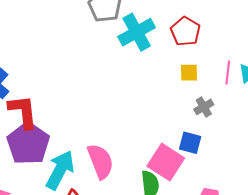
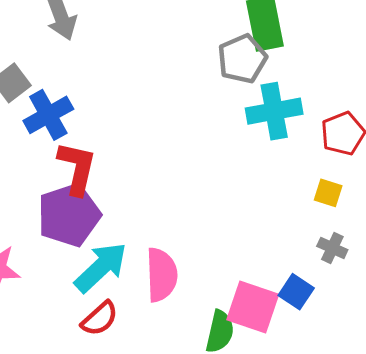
gray cross: (204, 107) -> (332, 248), turned 36
pink square: (166, 162) -> (253, 307), turned -33

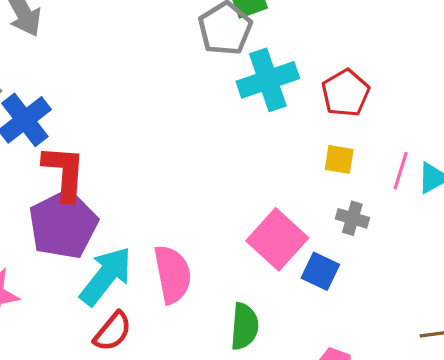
pink square: (253, 307) -> (277, 239), moved, turned 32

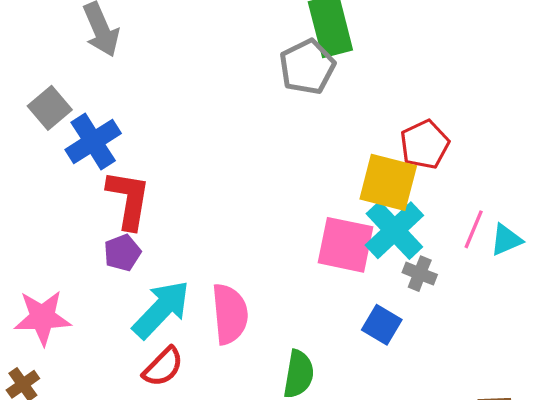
cyan cross: (268, 80) -> (394, 230), moved, turned -30
yellow square: (339, 159) -> (388, 182), moved, size x1.8
purple pentagon: (63, 225) -> (122, 253), size x0.5
pink square: (277, 239) -> (346, 245), moved, turned -36

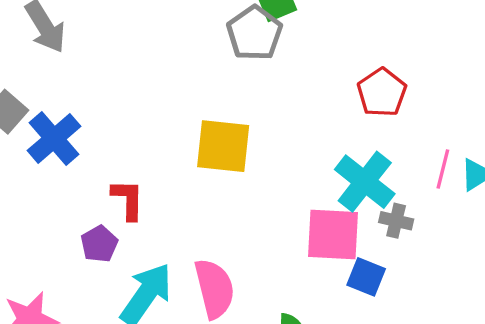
yellow square: (388, 182) -> (223, 146), moved
red L-shape: (129, 199) -> (128, 200), moved, size x0.7
pink square: (346, 245) -> (333, 235), moved

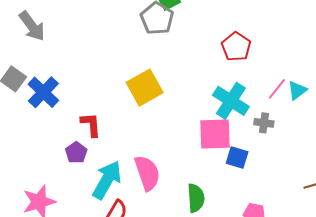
yellow square: (223, 146) -> (145, 88), turned -30
pink line: (443, 169) -> (277, 89), turned 30
gray cross: (396, 221) -> (264, 123), moved

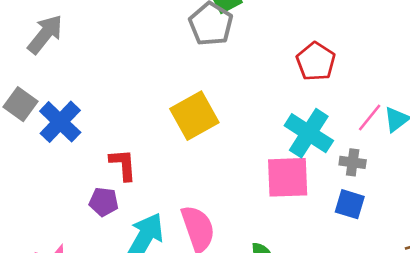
gray arrow: (32, 26) -> (45, 34), turned -104
purple pentagon: (76, 153) -> (104, 202), turned -30
blue square: (237, 157) -> (350, 204), moved

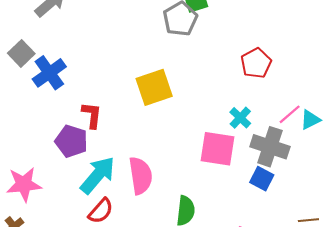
cyan cross: (309, 133) -> (240, 118), size x0.6
gray cross: (353, 162) -> (270, 147), size x1.8
purple pentagon: (104, 202) -> (71, 141), size x1.4

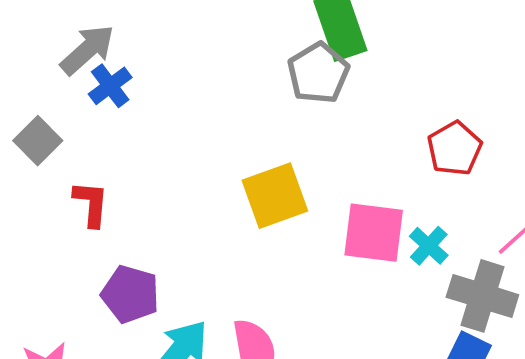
blue cross: (49, 73) -> (110, 86), moved, size x0.7
red L-shape: (92, 115) -> (91, 204), moved
pink square: (217, 149) -> (374, 233), moved

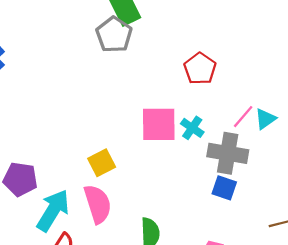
yellow square: (275, 196) -> (102, 163), moved, size x0.7

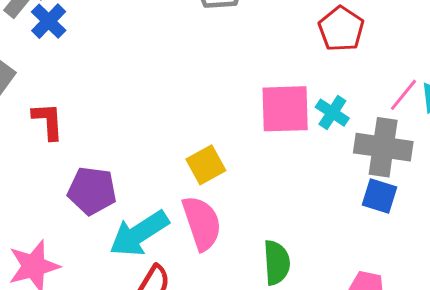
cyan arrow: (53, 210) -> (139, 234), turned -153

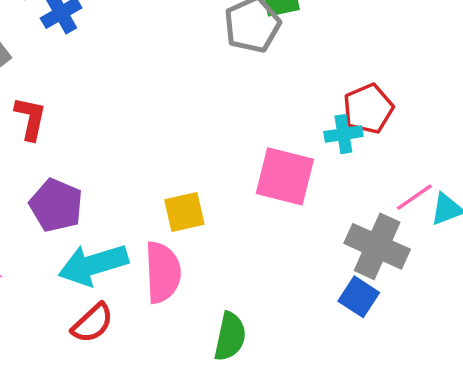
cyan cross: (332, 113) -> (343, 134), moved, turned 32

